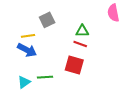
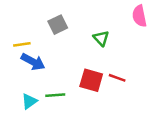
green triangle: (82, 31) -> (101, 38), turned 48
yellow line: (28, 36) -> (22, 44), moved
red line: (80, 44) -> (117, 78), moved

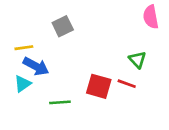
green triangle: (101, 38) -> (137, 60), moved
cyan triangle: (29, 101) -> (23, 84), moved

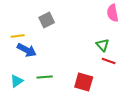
cyan triangle: (23, 84) -> (17, 81), moved
red line: (127, 84) -> (109, 61), moved
red square: (99, 86) -> (84, 82), moved

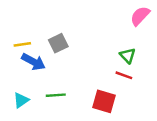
pink semicircle: (113, 13) -> (140, 16), turned 54
gray square: (47, 20) -> (58, 43), moved
red line: (109, 61) -> (124, 75), moved

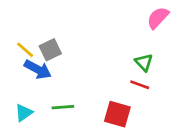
gray square: (58, 43) -> (50, 50), moved
yellow line: (22, 44) -> (25, 50), turned 49

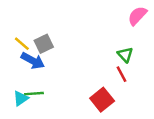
red line: (140, 85) -> (122, 74), turned 42
green line: (63, 107) -> (34, 94), moved
red square: (117, 114) -> (102, 100), turned 35

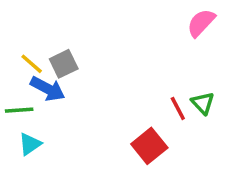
green triangle: (125, 55) -> (203, 103), moved
green line: (34, 94) -> (19, 110), moved

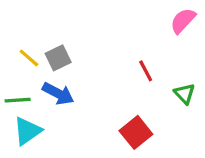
blue arrow: (48, 89) -> (58, 94), moved
red line: (178, 108) -> (146, 71), moved
cyan triangle: (30, 144) -> (27, 131), size x1.4

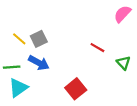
red line: (146, 71) -> (97, 48), turned -32
red square: (136, 132) -> (76, 89), moved

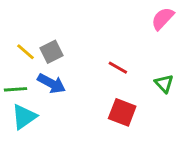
red line: (97, 48) -> (118, 68), moved
red square: (76, 89) -> (122, 112), moved, turned -30

